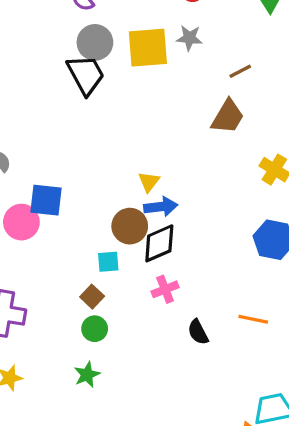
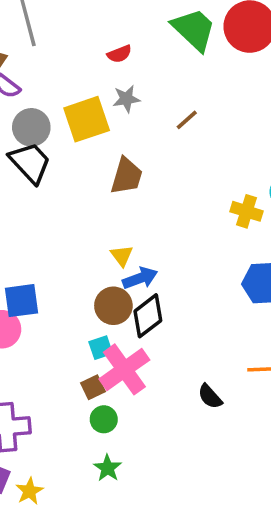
brown trapezoid: (228, 117) -> (127, 176), moved
pink cross: (165, 289) -> (124, 369), moved, size x1.8
brown square: (92, 297) -> (93, 387), turned 35

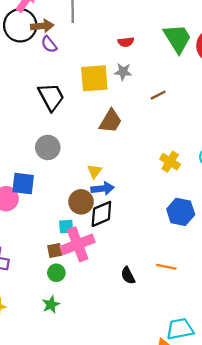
gray circle: (31, 127) -> (48, 147), moved
yellow cross: (247, 211) -> (170, 162), moved

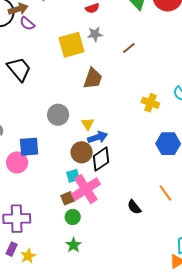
black trapezoid: (51, 97) -> (19, 69), moved
gray circle: (48, 147) -> (58, 115), moved
orange line: (166, 267) -> (165, 193), turned 54

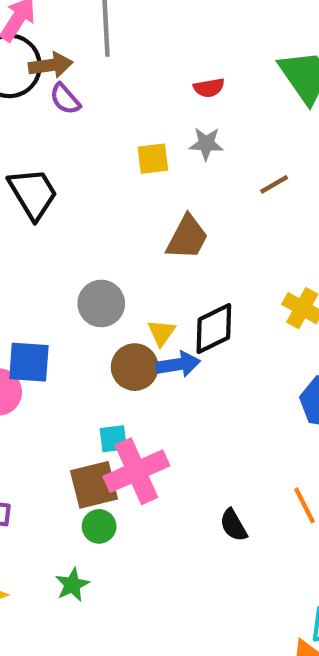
yellow square: (72, 45) -> (153, 159), size x0.6
brown circle: (82, 152) -> (135, 367), moved
black diamond: (101, 159) -> (214, 329), moved
brown square: (67, 198) -> (94, 485), size x1.6
green star: (74, 245) -> (72, 585), moved

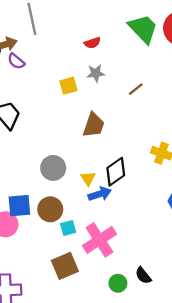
brown circle: (135, 367) -> (50, 209), moved
cyan square: (113, 439) -> (68, 228), moved
pink cross: (136, 471) -> (99, 240), moved
green circle: (99, 526) -> (118, 283), moved

